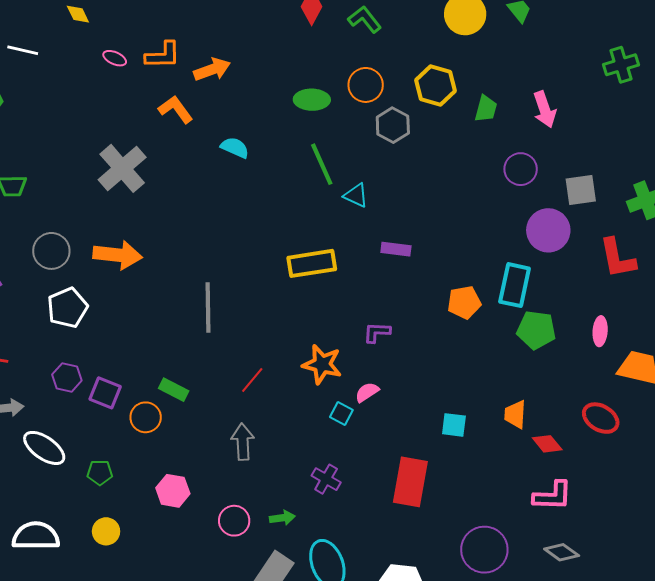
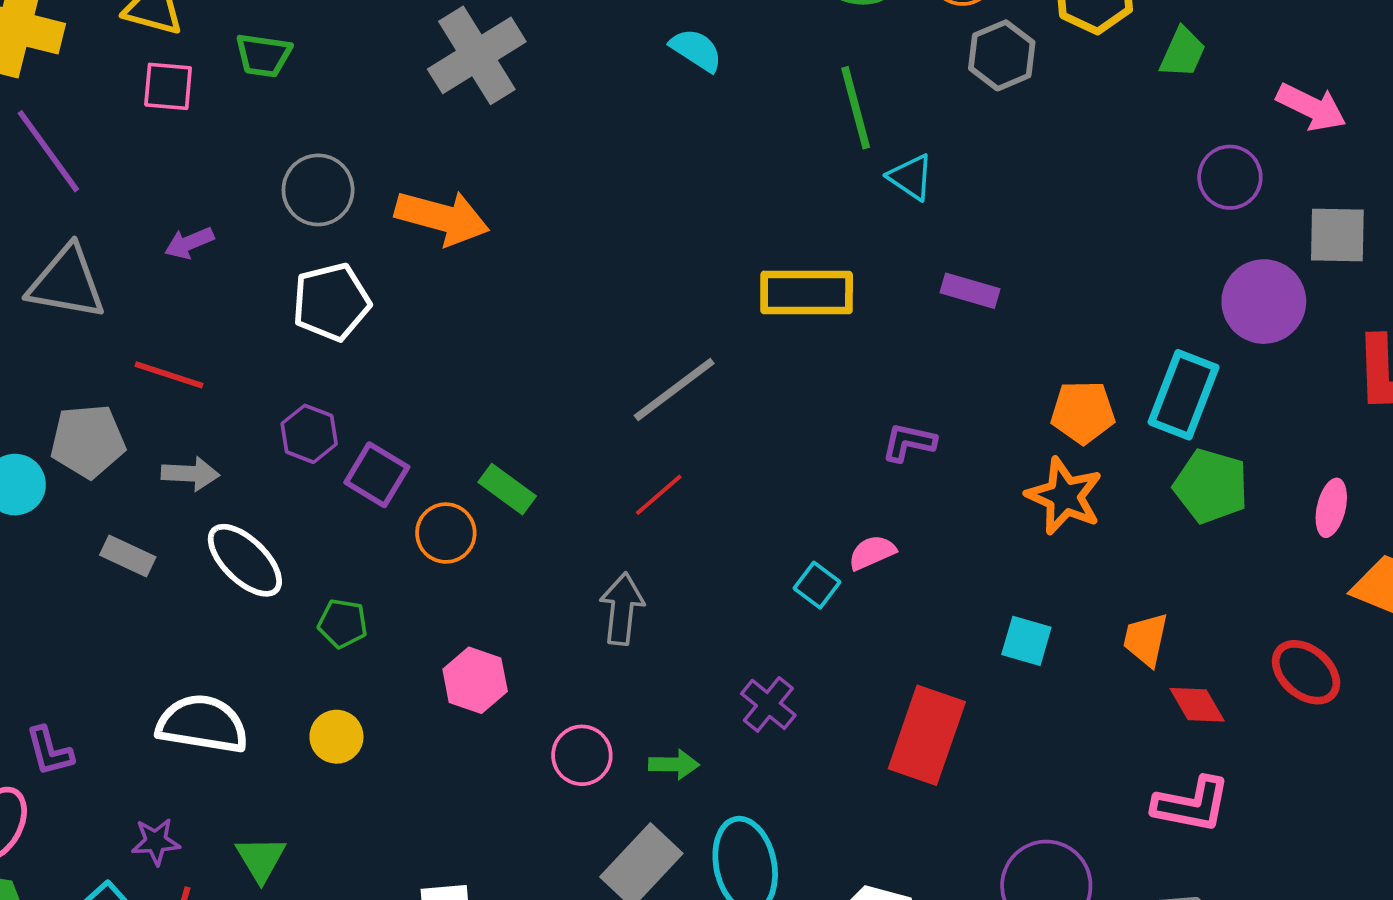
pink arrow: (545, 110) -> (1311, 107), moved, turned -54
gray line: (208, 308) -> (674, 389), moved, turned 45
orange star: (322, 364) -> (1064, 496), moved

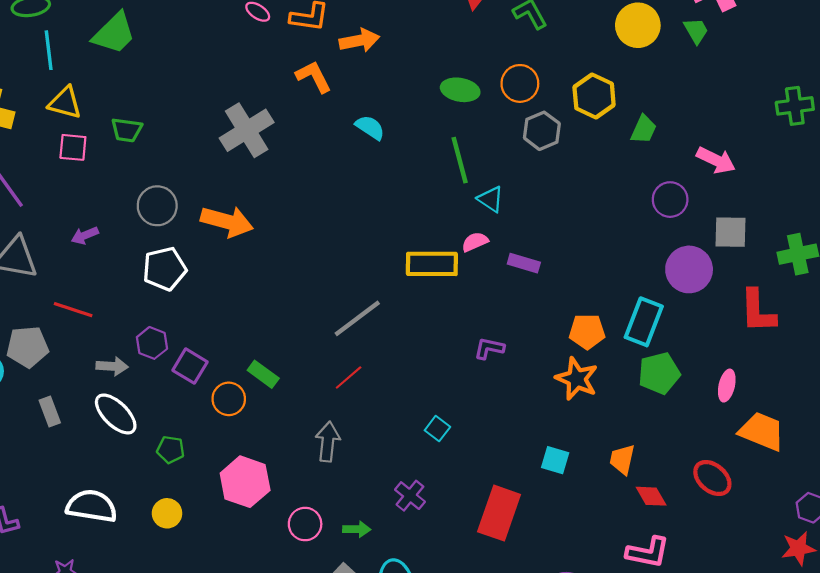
gray arrow: (190, 474) -> (112, 366), moved
green pentagon: (1211, 486) -> (659, 373), turned -30
pink semicircle: (872, 552) -> (475, 242), moved
gray rectangle: (128, 556) -> (50, 411), turned 44
pink hexagon: (475, 680) -> (245, 482), size x1.4

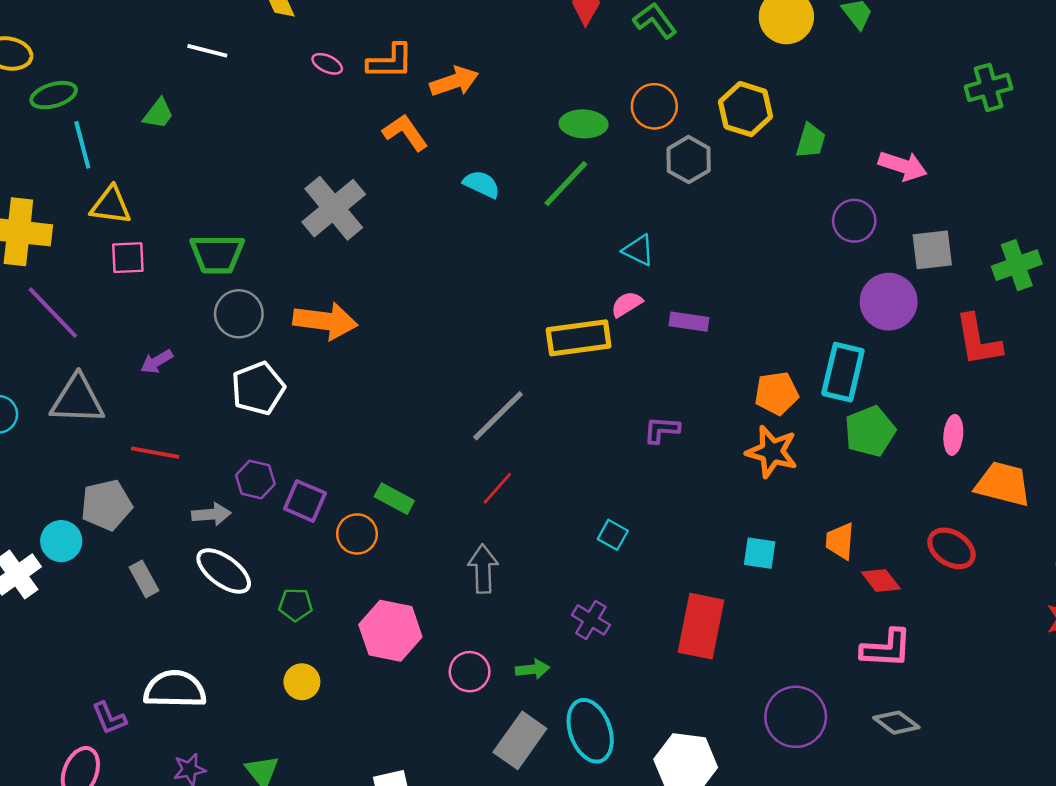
green trapezoid: (114, 33) -> (158, 114), size x0.6
green trapezoid: (127, 130) -> (217, 254), moved, size x1.4
green line: (460, 160) -> (566, 184), moved, turned 66
white semicircle: (92, 506) -> (175, 689), moved

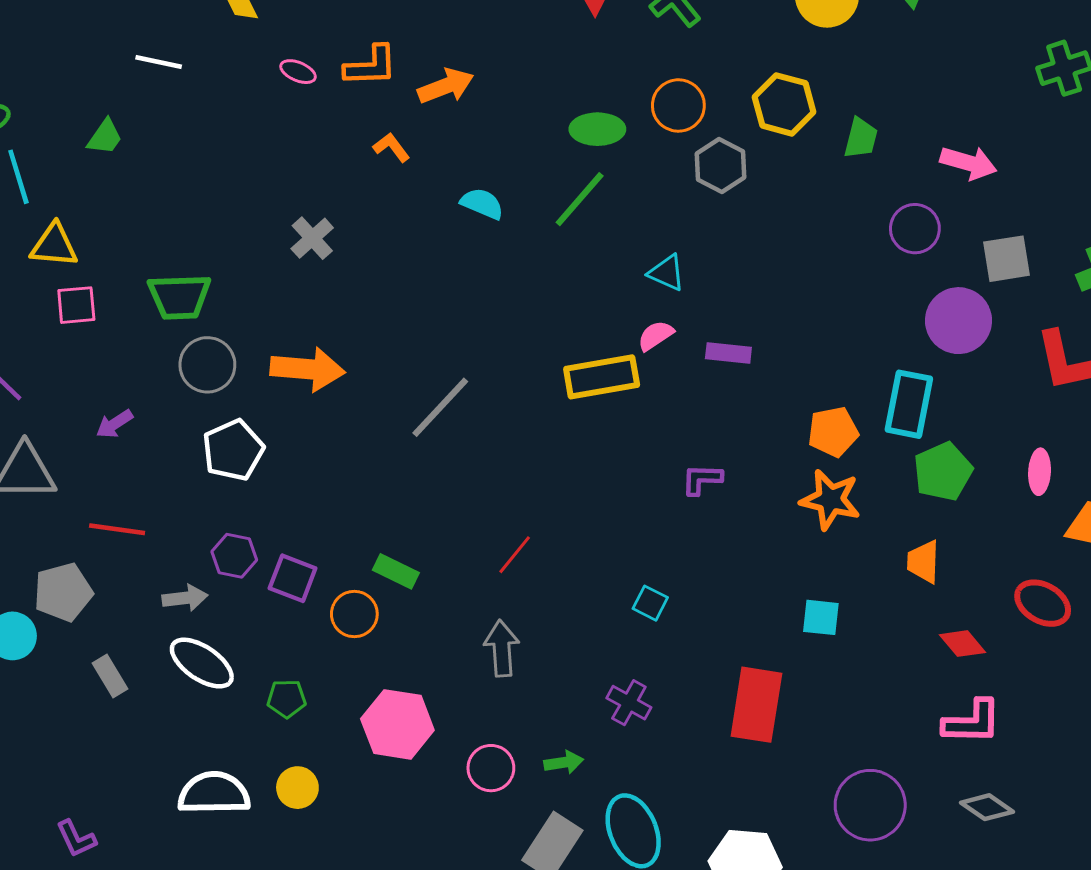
orange L-shape: (405, 132) -> (391, 147), size x0.7
gray cross: (334, 208) -> (312, 238), size x0.6
gray line: (498, 416) -> (440, 407), moved
orange trapezoid: (840, 541) -> (923, 562), moved
white semicircle: (175, 689) -> (214, 793), moved

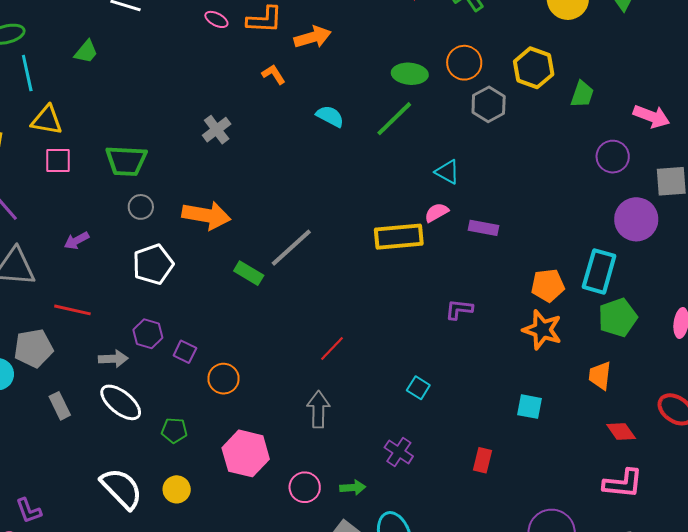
gray circle: (207, 365) -> (141, 207), size x0.7
green rectangle: (396, 571) -> (249, 273), moved
purple square: (293, 578) -> (185, 352), size x0.7
red rectangle: (756, 705) -> (482, 460), size x0.5
white semicircle: (214, 793) -> (121, 488), turned 42

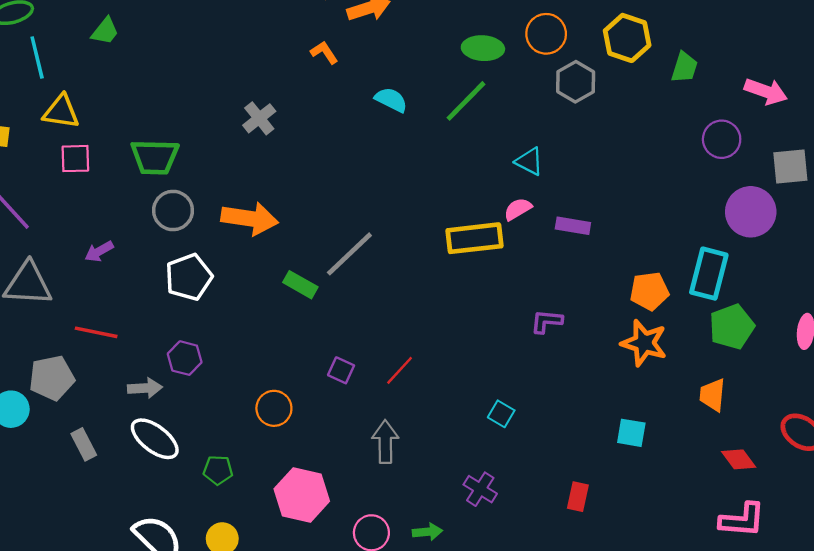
gray circle: (141, 207) -> (173, 210), size x1.4
purple square: (185, 352) -> (341, 370), moved

